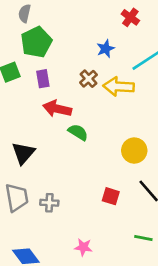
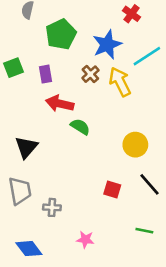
green pentagon: (36, 42) -> (61, 34), moved
blue star: (106, 49) -> (107, 45), size x1.6
yellow arrow: (119, 87) -> (120, 82), turned 60
gray cross: (49, 203) -> (52, 207), moved

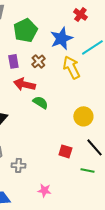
brown cross: (90, 74) -> (38, 61), moved
green line: (144, 231) -> (87, 170), moved

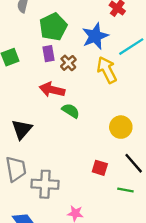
purple rectangle: (13, 61) -> (49, 54), moved
gray cross: (18, 165) -> (45, 184), size x1.6

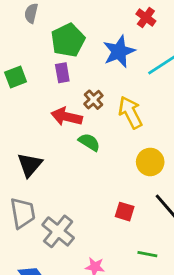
brown cross: (68, 63) -> (93, 100), moved
yellow arrow: (107, 70) -> (130, 112), moved
gray cross: (45, 184) -> (58, 231), turned 36
green line: (125, 190) -> (147, 254), moved

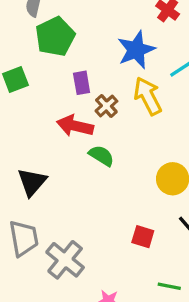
green pentagon: (68, 40) -> (55, 37), moved
purple rectangle: (62, 73) -> (82, 83), moved
yellow arrow: (130, 112) -> (148, 96), moved

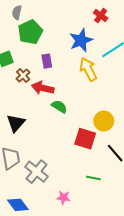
brown cross: (106, 106) -> (23, 76), moved
red square: (143, 237) -> (85, 139), moved, size x1.5
green line: (169, 286) -> (93, 178), moved

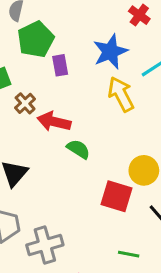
purple rectangle: (47, 61) -> (60, 65), moved
gray cross: (37, 172) -> (45, 245), turned 35

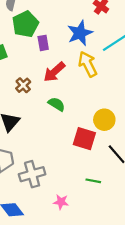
brown cross: (25, 103) -> (23, 85), moved
red arrow: (54, 122) -> (54, 72), moved, turned -55

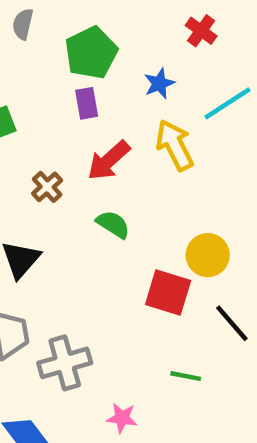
green pentagon: (25, 24) -> (91, 53), moved
blue star: (80, 33) -> (159, 83), size x0.6

